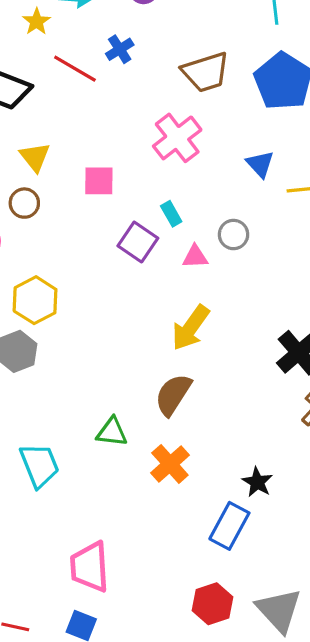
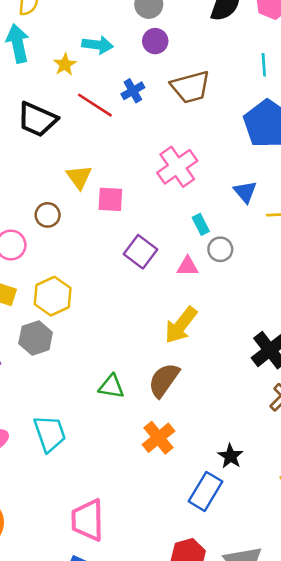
brown trapezoid: (206, 72) -> (190, 87), moved
yellow triangle: (35, 157) -> (79, 177), moved
cyan rectangle: (171, 214) -> (201, 224), moved
green triangle: (112, 432) -> (111, 387), moved

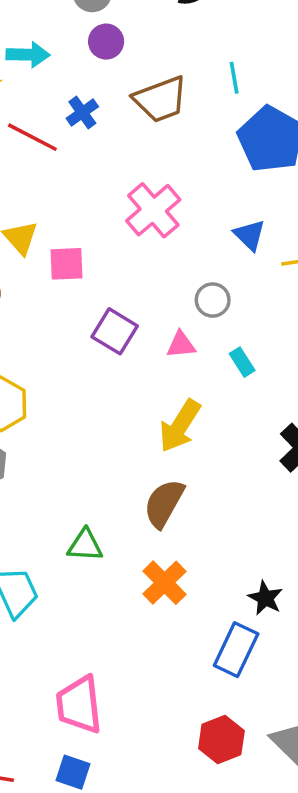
cyan line: (264, 65) -> (234, 78), moved
cyan rectangle: (201, 224) -> (242, 362), moved
gray circle: (220, 249) -> (213, 300), moved
green triangle: (111, 387) -> (85, 545), moved

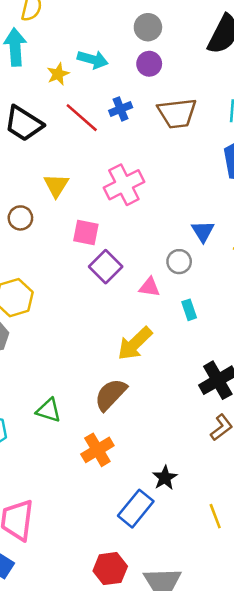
pink cross: (153, 210) -> (124, 185), moved
blue triangle: (250, 235) -> (203, 231), moved
pink square: (66, 264) -> (86, 233), moved

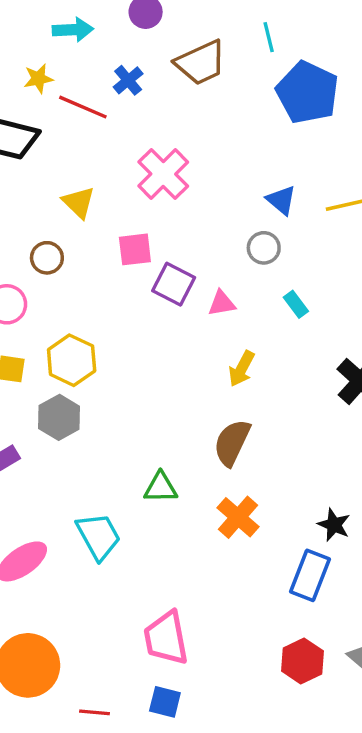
yellow star: (58, 74) -> (38, 79), moved, turned 30
pink triangle: (149, 287) -> (222, 303), moved
yellow arrow: (135, 344) -> (242, 369), size x0.7

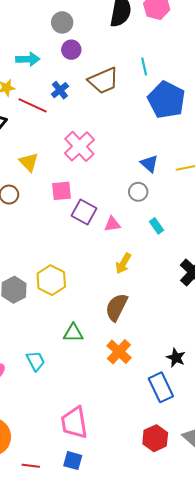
yellow hexagon: (72, 360) -> (51, 280), moved
cyan trapezoid: (98, 536) -> (36, 361), size x0.7
blue rectangle: (310, 575) -> (161, 387), turned -48

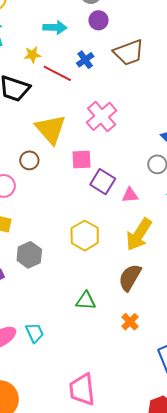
yellow triangle: (29, 162) -> (51, 129), size x1.6
yellow arrow: (123, 263) -> (139, 234), size x1.6
yellow hexagon: (51, 280) -> (85, 236), moved
orange cross: (119, 352) -> (130, 322), size x0.7
cyan trapezoid: (36, 361) -> (35, 333), moved

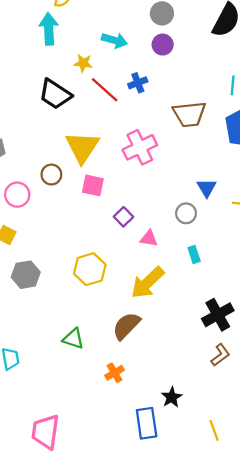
brown trapezoid: (129, 53) -> (189, 114), moved
pink square: (82, 160) -> (93, 185), moved
purple square: (103, 182) -> (123, 217), size x0.7

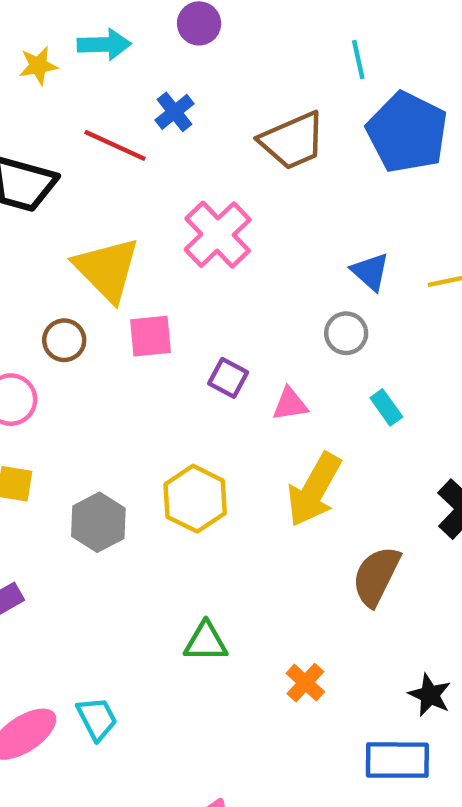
yellow star: (83, 63) -> (38, 66), moved
gray hexagon: (26, 275) -> (98, 522), moved
brown semicircle: (126, 326) -> (376, 576), moved
blue rectangle: (147, 423) -> (397, 760), turned -64

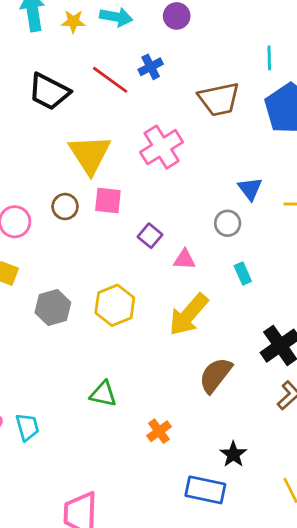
brown circle: (64, 340) -> (65, 207), moved

